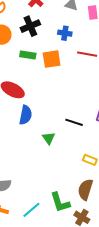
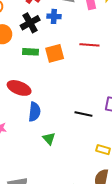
blue cross: (65, 33) -> (54, 16), moved
green triangle: (49, 138) -> (49, 139), moved

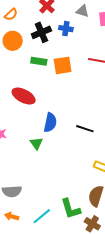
blue semicircle: (34, 112) -> (50, 123), moved
green triangle: (49, 139) -> (36, 143), moved

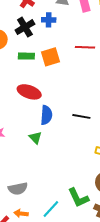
red ellipse: (24, 96) -> (29, 92), moved

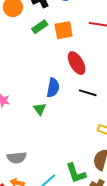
green rectangle: (26, 56) -> (40, 27), turned -42
red ellipse: (29, 92) -> (77, 63), moved, turned 35

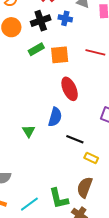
blue semicircle: (53, 88) -> (55, 117), moved
black line: (88, 93) -> (75, 139), moved

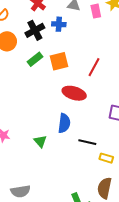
red line: (95, 52) -> (94, 67), moved, turned -66
red ellipse: (70, 89) -> (74, 93), turned -40

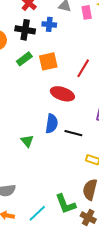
black cross: (35, 30) -> (25, 30), turned 36
black line: (87, 142) -> (73, 133), moved

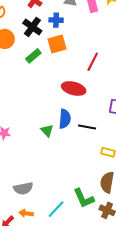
black cross: (25, 30) -> (32, 27), turned 30
orange square: (48, 61) -> (57, 44), moved
green triangle: (27, 141) -> (47, 130), moved

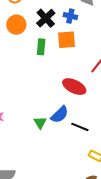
green rectangle: (33, 56) -> (41, 47), turned -56
blue semicircle: (65, 119) -> (60, 115), turned 30

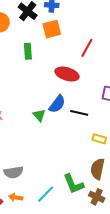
green rectangle: (41, 47) -> (28, 51), moved

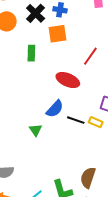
green triangle: (39, 115) -> (36, 130), moved
yellow rectangle: (99, 139) -> (96, 122), moved

